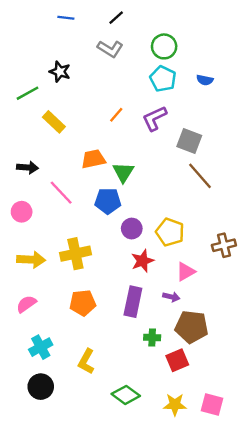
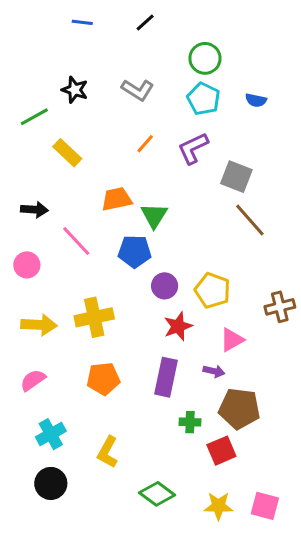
gray L-shape: (110, 49) -> (138, 90), moved

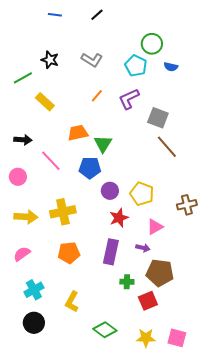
green circle: (205, 58) -> (152, 44), moved

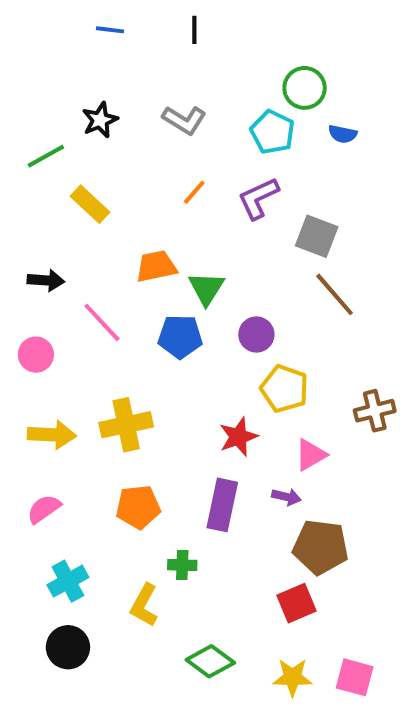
black line: (97, 15) -> (194, 30), turned -48
black star: (50, 60) -> (100, 120), turned 30
purple circle: (110, 191) -> (256, 335), moved
green cross: (127, 282) -> (182, 565), moved

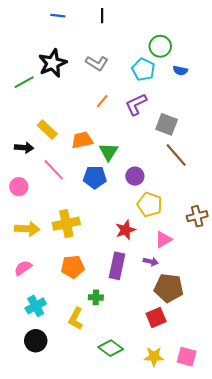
black star: (100, 120) -> (53, 63), size x1.5
yellow rectangle: (90, 204) -> (47, 130), moved

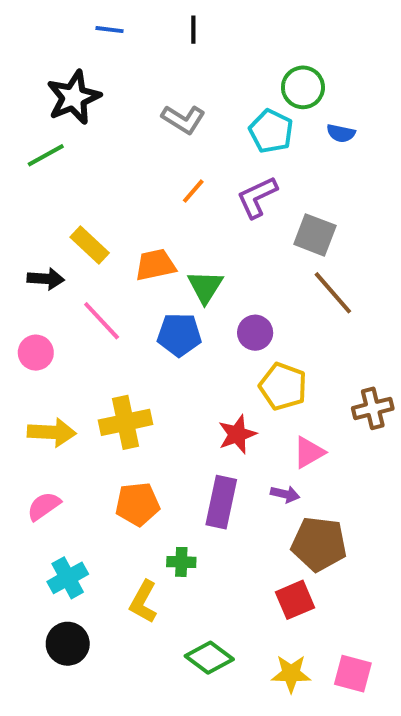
black star: (53, 63) -> (74, 97), moved

